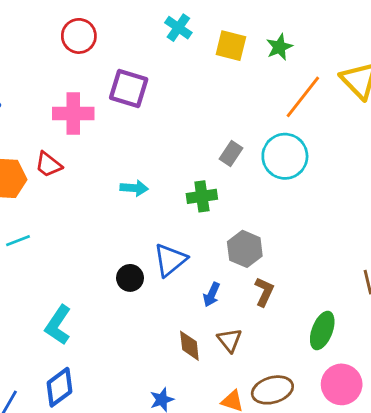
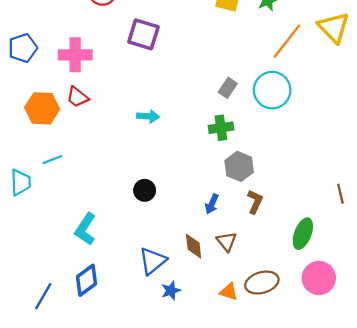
pink cross: (73, 113) -> (75, 55), moved
green cross: (202, 196) -> (221, 128), moved
blue triangle: (170, 260) -> (153, 261), moved

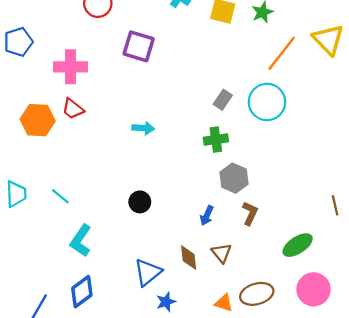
blue pentagon: (23, 48) -> (18, 42), moved
cyan line: (52, 160) -> (60, 196), moved, turned 60
green ellipse: (303, 234) -> (298, 245), turned 36

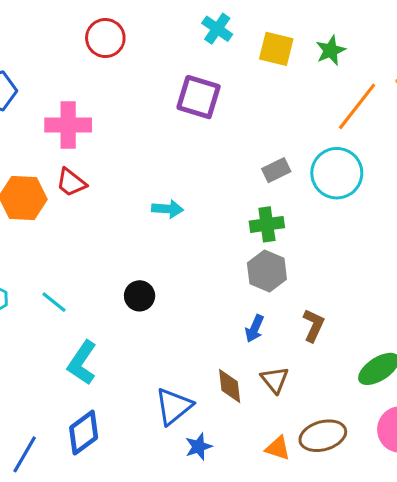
purple square: (139, 46) -> (199, 97), moved
gray rectangle: (223, 100) -> (276, 170), turned 30
gray hexagon: (234, 178) -> (267, 271), moved
black circle: (140, 202) -> (140, 296), moved

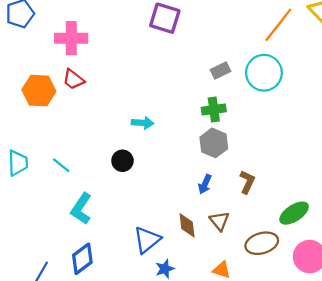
cyan arrow: (167, 209) -> (143, 123), moved
brown ellipse: (323, 436) -> (262, 243), moved

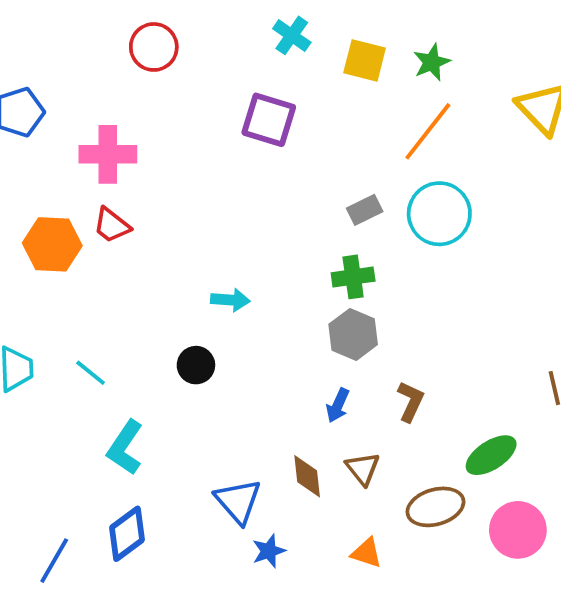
orange line: (278, 25) -> (428, 131), moved
blue triangle: (147, 240) -> (238, 501), turned -32

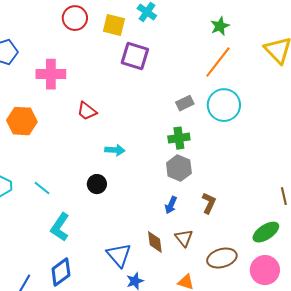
yellow square: (365, 60) -> (114, 25), moved
red trapezoid: (112, 225) -> (87, 111), moved
green ellipse: (491, 455) -> (266, 232), moved

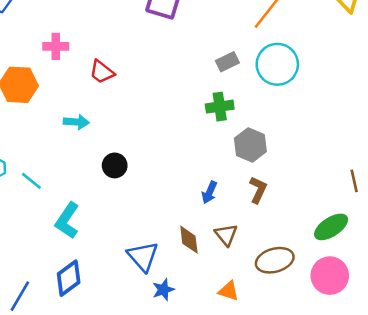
pink cross: (51, 74) -> (56, 46), moved, size x0.7
cyan arrow: (115, 150) -> (76, 122), moved
gray hexagon: (179, 168) -> (250, 145), moved
cyan line: (42, 188) -> (31, 181), moved

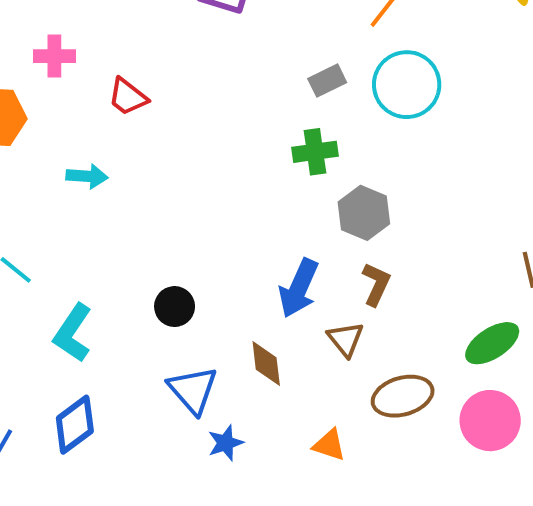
black circle: (115, 165) -> (175, 307), moved
blue arrow: (209, 192) -> (299, 288), size x1.6
brown triangle: (226, 235) -> (346, 339), moved

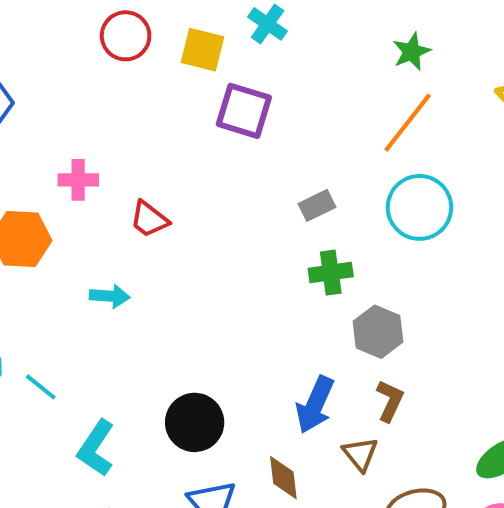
gray rectangle: (327, 81) -> (317, 205), moved
black circle: (175, 307) -> (195, 422), size x1.5

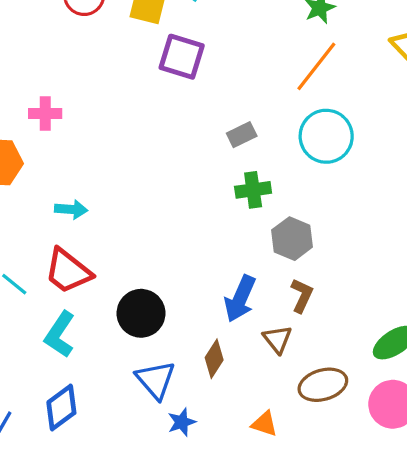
red trapezoid: (149, 219) -> (68, 271), moved, size x1.5
brown diamond: (283, 478) -> (214, 359), turned 39

